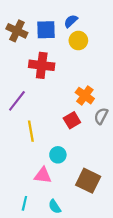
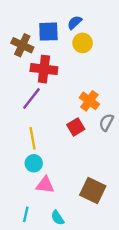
brown cross: (17, 31) -> (22, 45), moved
purple line: (17, 101) -> (31, 99), moved
cyan circle: (58, 155) -> (34, 163), moved

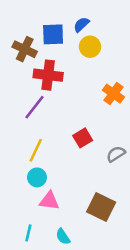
orange cross: (89, 101) -> (113, 94), moved
gray semicircle: (106, 122) -> (116, 154), moved, turned 30
yellow line: (33, 138) -> (36, 150), turned 35

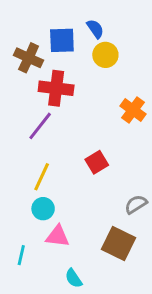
blue semicircle: (81, 24) -> (95, 29), turned 98
gray semicircle: (116, 154) -> (136, 204), moved
cyan line: (28, 233) -> (21, 255), moved

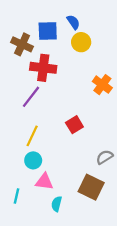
cyan semicircle: (74, 278) -> (57, 204), moved, turned 48

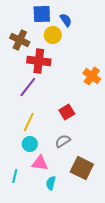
blue square: (48, 31) -> (42, 14), moved
yellow circle: (81, 42) -> (53, 35), moved
gray semicircle: (105, 157) -> (63, 141), moved

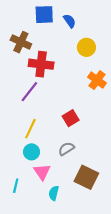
yellow circle: (53, 35) -> (86, 47), moved
pink triangle: (40, 163) -> (42, 172), turned 48

